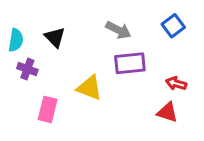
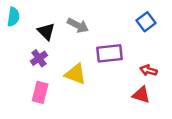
gray arrow: (118, 30) -> (78, 25), moved
cyan semicircle: (16, 40) -> (13, 17), moved
purple cross: (27, 69) -> (39, 58), moved, turned 35

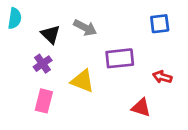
blue square: (146, 22) -> (160, 24), turned 30
red triangle: (141, 95) -> (141, 108), moved

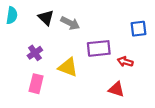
blue square: (160, 24) -> (138, 29), moved
black triangle: (51, 34) -> (46, 18), moved
red arrow: (162, 77) -> (125, 62), moved

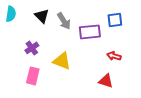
gray arrow: (70, 23) -> (64, 21), turned 30
blue square: (138, 29) -> (115, 20), moved
purple rectangle: (99, 48) -> (90, 32), moved

